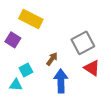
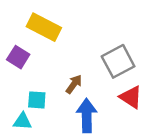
cyan square: (26, 70) -> (37, 100), turned 32

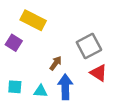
cyan square: (37, 100) -> (15, 87), moved
cyan triangle: (23, 121) -> (41, 91), moved

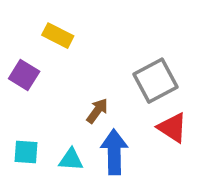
yellow rectangle: (33, 20) -> (58, 36), size x0.7

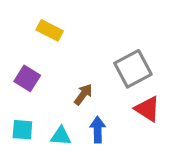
purple square: (24, 75) -> (27, 78), moved
blue arrow: (114, 152) -> (98, 130), size x0.7

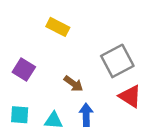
yellow rectangle: (50, 30) -> (58, 27), moved
brown arrow: (83, 94) -> (73, 84), turned 90

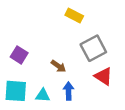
yellow rectangle: (58, 27) -> (74, 16), moved
cyan square: (20, 115) -> (16, 91), size x1.5

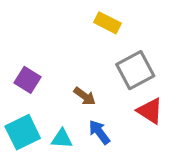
cyan square: (16, 91) -> (23, 132), turned -30
blue arrow: (69, 91) -> (99, 132), turned -36

